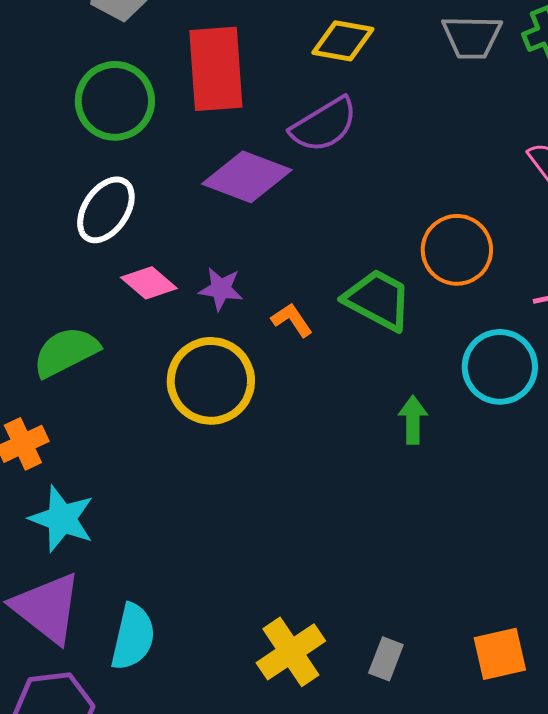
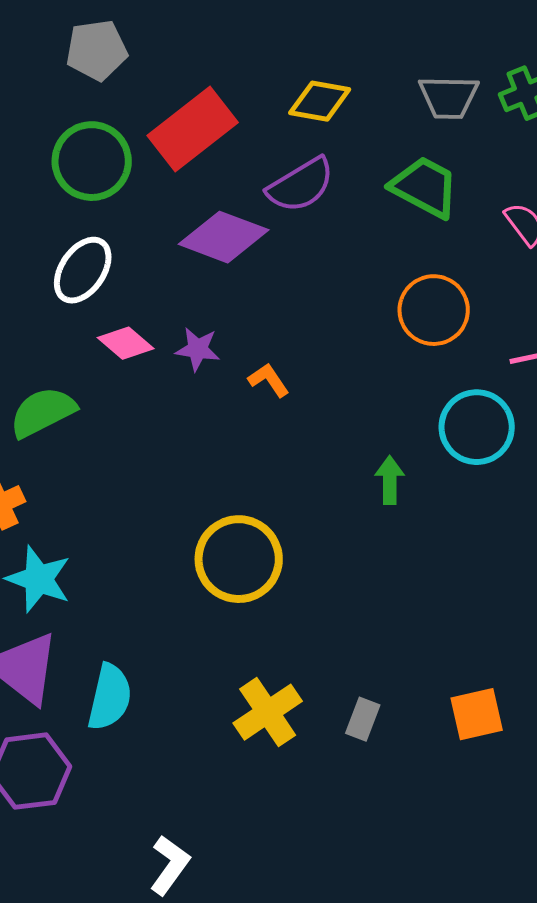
red rectangle: (216, 69) -> (193, 129), turned 56
green trapezoid: (378, 300) -> (425, 187), moved
yellow circle: (211, 381) -> (239, 559), moved

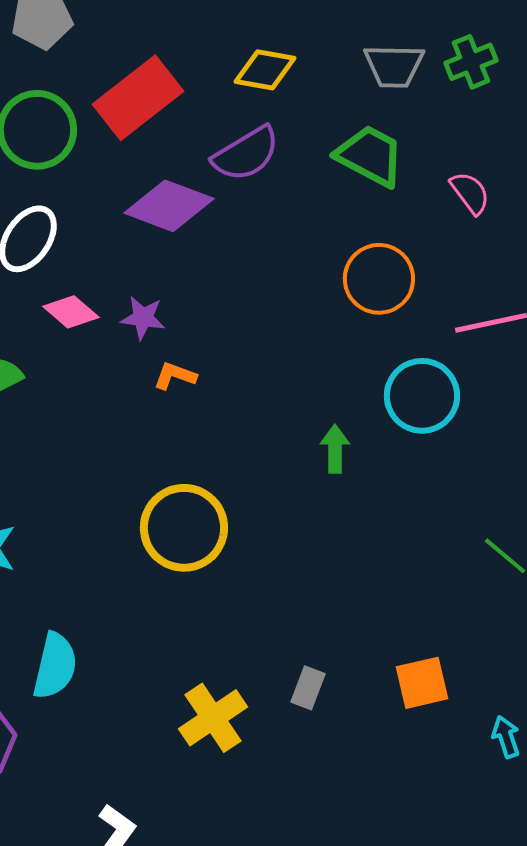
orange L-shape: (269, 380) -> (175, 376), moved, turned -36
yellow cross: (268, 712) -> (213, 718), moved

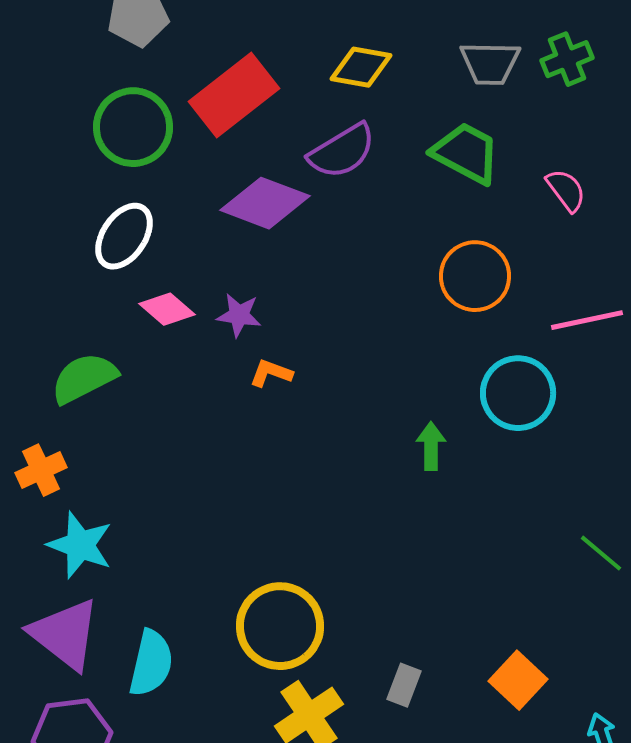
yellow circle: (184, 528) -> (280, 626), moved
orange square: (422, 683) -> (518, 680), turned -34

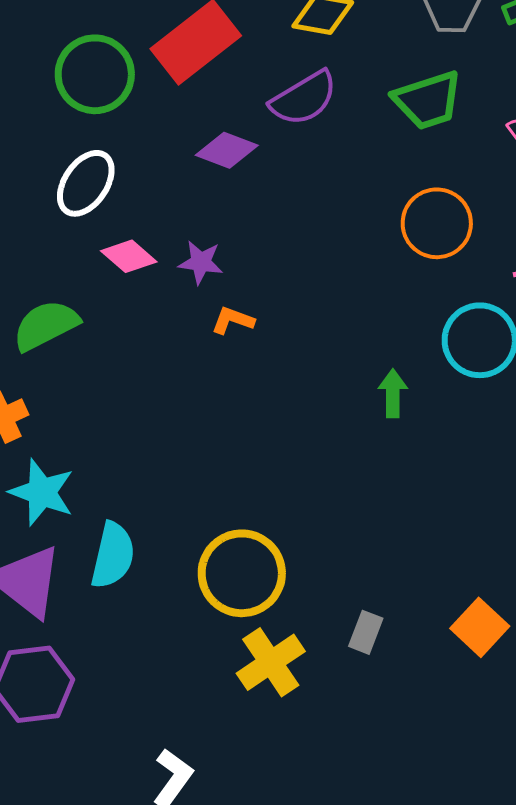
green trapezoid: (466, 153) -> (428, 100), turned 134
purple diamond: (265, 203) -> (227, 150), size x0.7
cyan semicircle: (151, 663) -> (113, 555), moved

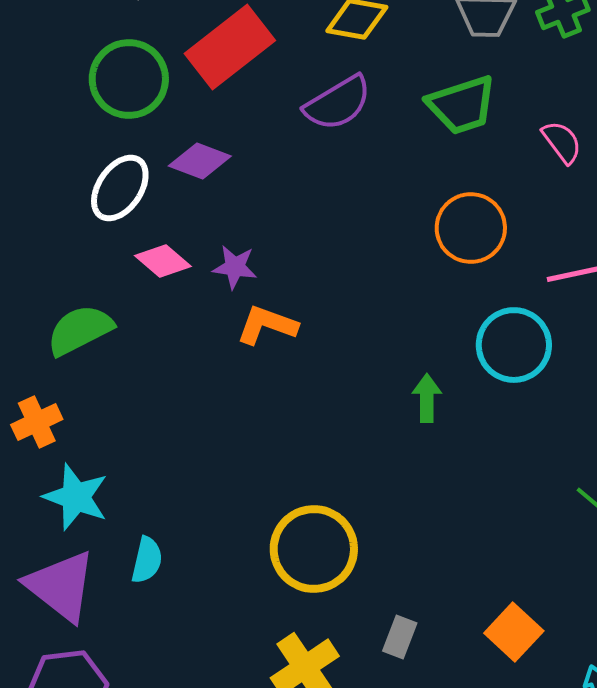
purple diamond: (227, 150) -> (200, 161), moved
orange L-shape: (233, 320) -> (267, 325), size x1.4
cyan semicircle: (113, 555) -> (147, 560), size x0.7
yellow circle: (242, 573) -> (314, 549), moved

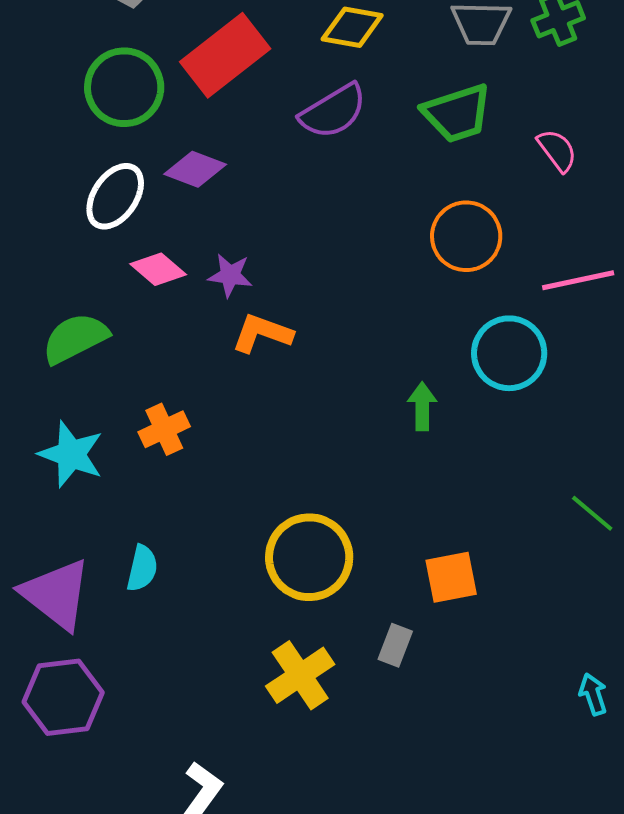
orange cross: (37, 422) -> (164, 429), moved
cyan star: (76, 497) -> (71, 454), moved
orange square: (514, 632) -> (451, 577), moved, turned 36

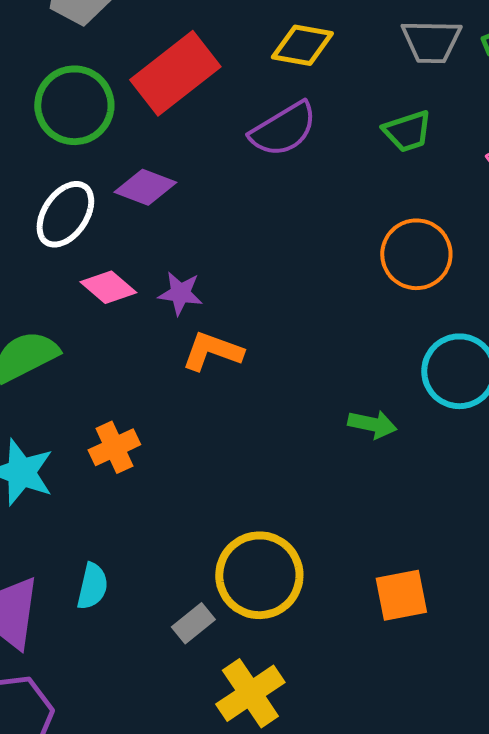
green trapezoid: (457, 113) -> (407, 131), size x0.7
green arrow: (422, 406) -> (372, 424), turned 102
gray rectangle: (395, 645) -> (193, 623), moved, turned 30

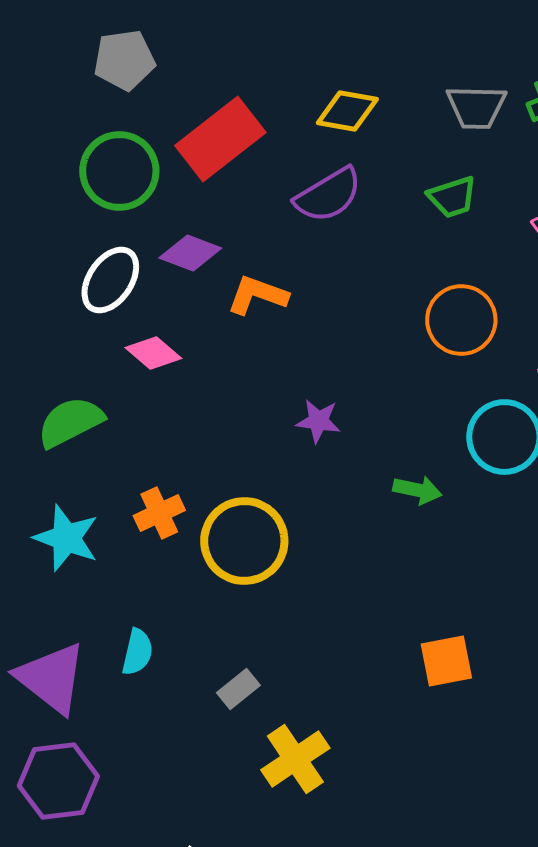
purple star: (180, 293) -> (318, 421), moved
orange L-shape: (212, 351) -> (257, 295), moved
yellow circle: (259, 575) -> (244, 541), moved

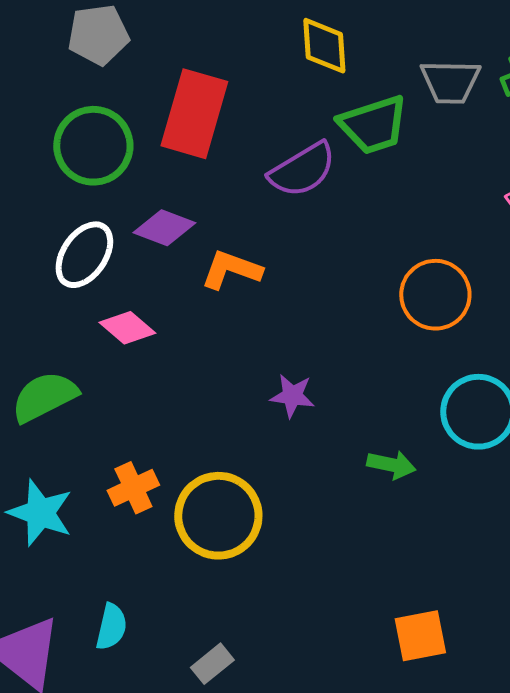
yellow diamond: (347, 111) -> (324, 46), moved, turned 76
red rectangle: (220, 139) -> (194, 114), turned -36
green trapezoid: (452, 197) -> (373, 125), moved, size x1.4

